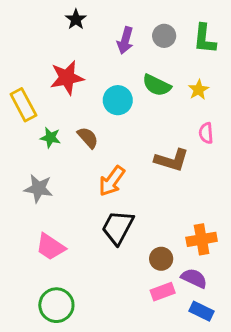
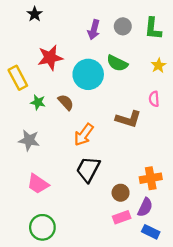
black star: (76, 19) -> (35, 14), moved
yellow star: (199, 90) -> (159, 65), moved
cyan circle: (118, 100) -> (88, 74), size x1.4
purple semicircle: (194, 278) -> (145, 207), turned 90

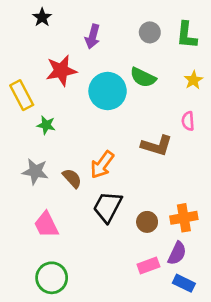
purple arrow: (94, 30) -> (93, 36), moved
brown semicircle: (66, 102) -> (72, 178), moved
pink trapezoid: (38, 184) -> (46, 225), turned 30
brown circle: (121, 193) -> (147, 222), moved

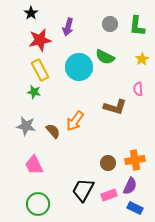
red star: (61, 71) -> (40, 40), moved
yellow rectangle: (22, 95) -> (40, 70), moved
black trapezoid: (108, 207) -> (83, 190), moved

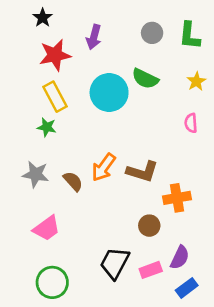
brown L-shape: (115, 107) -> (142, 172), moved
orange cross: (135, 160) -> (177, 198), moved
pink trapezoid: (34, 165) -> (47, 228), turned -100
blue rectangle: (135, 208) -> (187, 288), turned -63

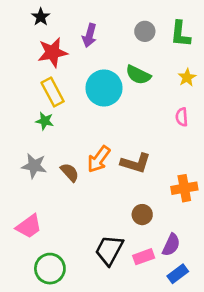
orange cross: (177, 198) -> (184, 188), moved
pink trapezoid: (47, 228) -> (29, 226), moved

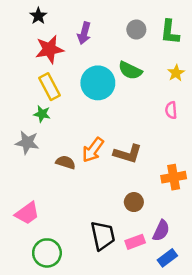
gray star: (34, 166) -> (27, 142), moved
brown semicircle: (70, 172) -> (66, 162), turned -30
black trapezoid: (109, 250) -> (103, 236), turned 140

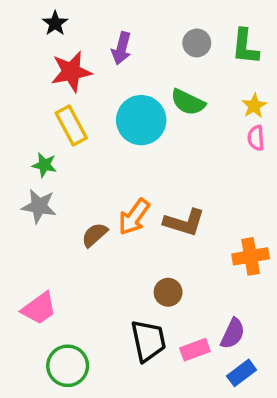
pink semicircle: (171, 110) -> (256, 138), moved
green star: (42, 114) -> (44, 165), moved
brown semicircle: (66, 162) -> (95, 235), turned -60
brown circle: (134, 202) -> (168, 292), moved

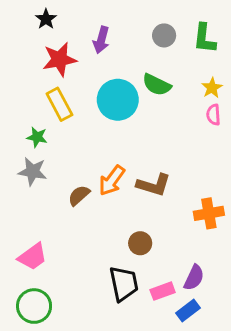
green circle: (68, 366) -> (34, 306), moved
blue rectangle: (242, 373) -> (188, 310), moved

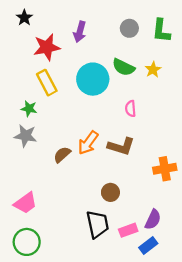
black star: (46, 19) -> (24, 18), moved
yellow star: (212, 88) -> (153, 70), moved
pink semicircle: (213, 115) -> (131, 109), moved

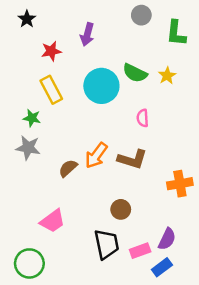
gray circle: (129, 28) -> (141, 15), moved
red star: (47, 47) -> (51, 51), size x0.7
pink trapezoid: (25, 203) -> (53, 221), moved

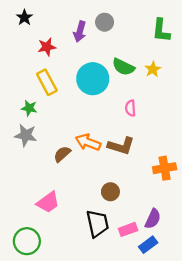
gray circle: (141, 15) -> (105, 22), moved
orange arrow: (96, 155) -> (88, 142), turned 75

